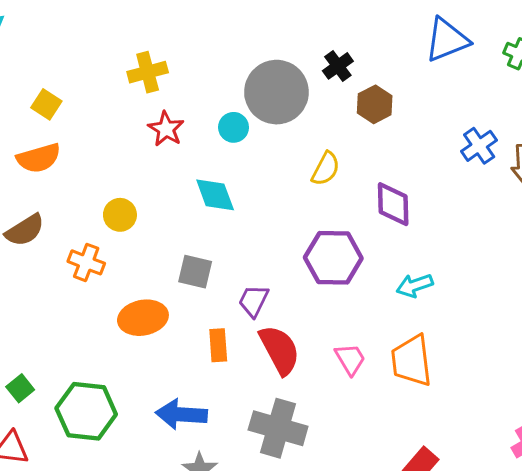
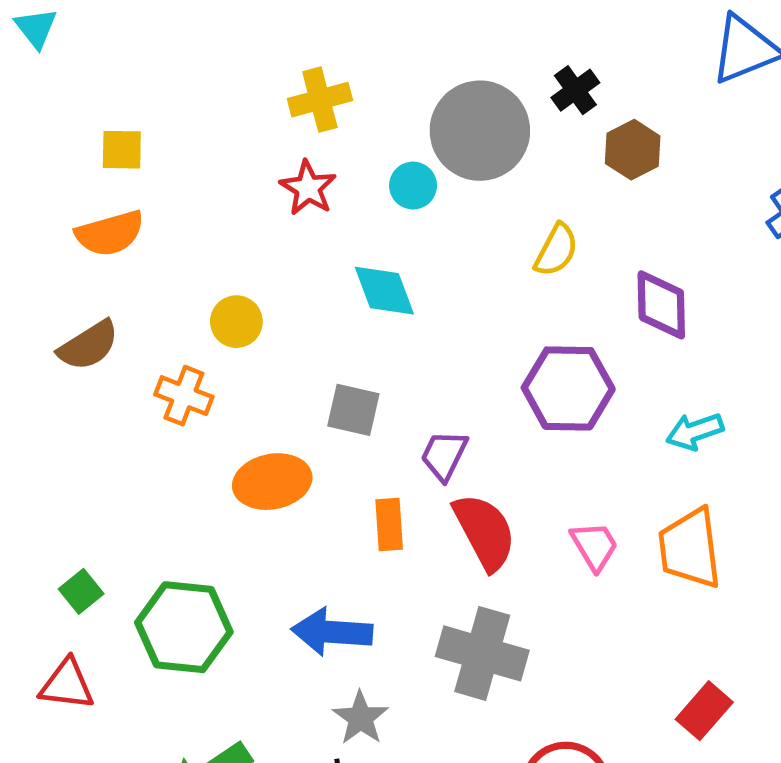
yellow cross: (148, 72) -> (320, 100), moved
yellow square: (46, 104) -> (122, 150), turned -32

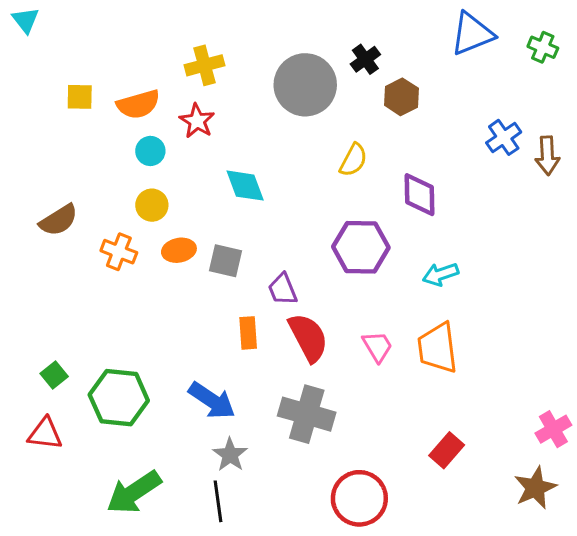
cyan circle: (413, 186) -> (150, 151), moved
orange semicircle: (110, 233) -> (138, 104), moved
purple trapezoid: (444, 455) -> (283, 289), turned -48
orange ellipse: (272, 482) -> (179, 250), moved, size x0.7
blue arrow: (332, 632) -> (212, 401), turned -150

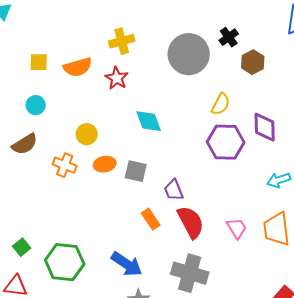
cyan circle: (150, 151) -> (36, 105), moved
purple hexagon: (361, 247) -> (226, 142), moved
orange rectangle: (248, 333) -> (151, 219), turned -30

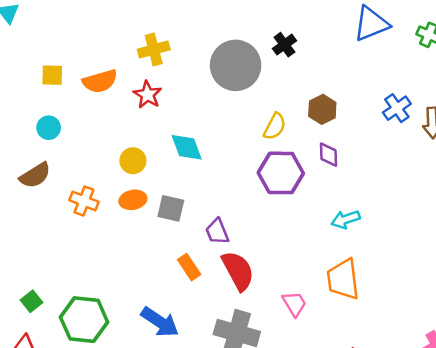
brown hexagon: (253, 62) -> (322, 109), moved
purple diamond: (265, 127) -> (328, 155), size x0.7
yellow circle: (87, 134) -> (133, 161), moved
pink trapezoid: (237, 228) -> (294, 304), moved

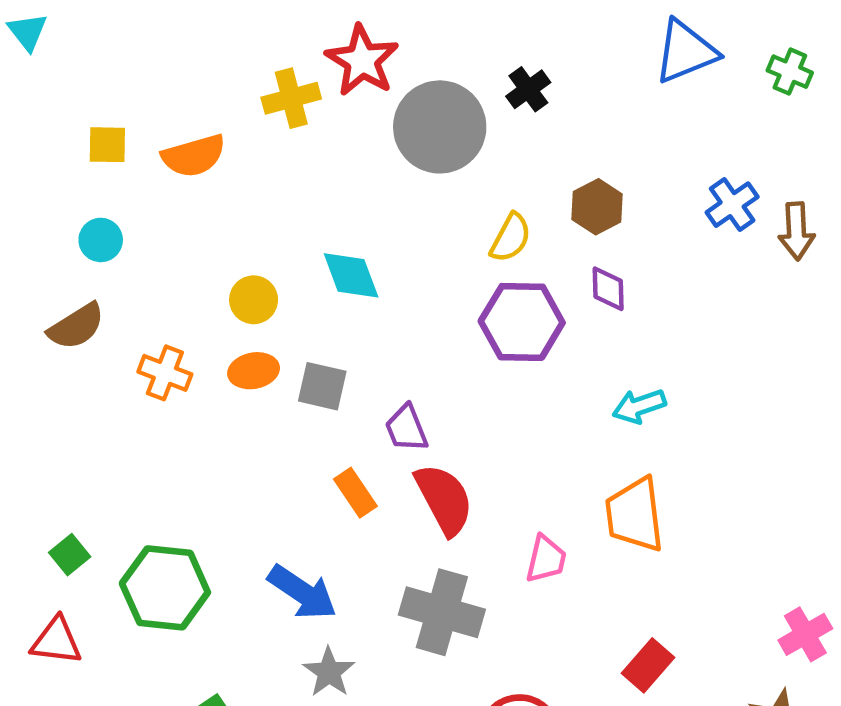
red star: (148, 95) -> (362, 60), moved, size x1.4
pink trapezoid: (294, 304) -> (546, 559), turned 44

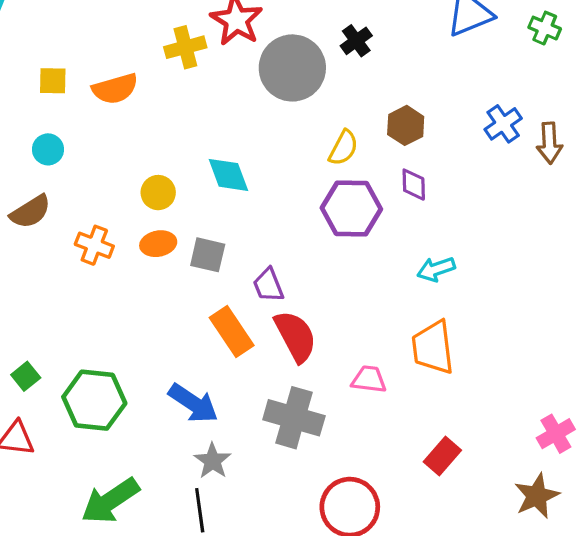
orange rectangle: (355, 493) -> (232, 331), size x1.4
pink trapezoid: (546, 559) -> (369, 379), turned -96

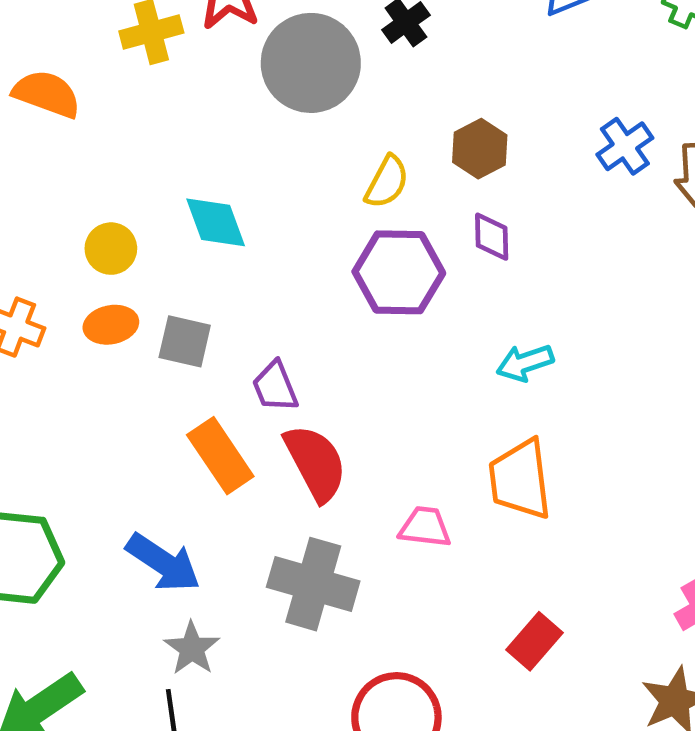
orange semicircle: (115, 89) -> (47, 94), turned -144

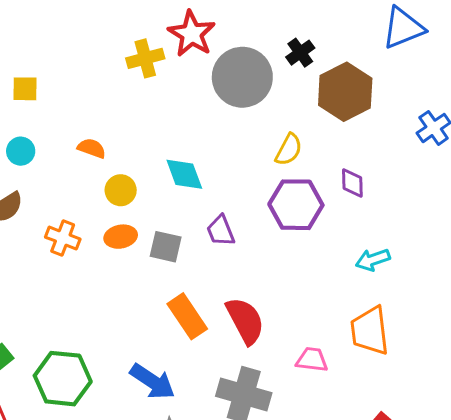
orange semicircle: (47, 94) -> (92, 148), moved, size x0.7
brown hexagon: (480, 149) -> (345, 92), moved, size x1.6
purple trapezoid: (275, 387) -> (221, 231), moved

